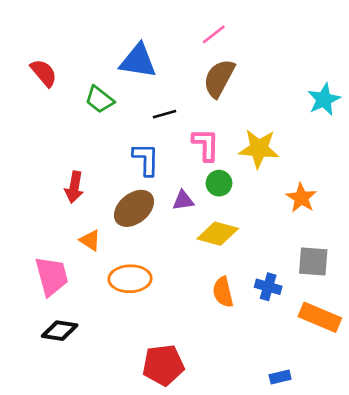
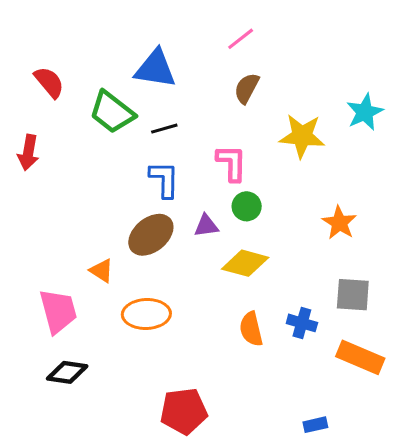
brown semicircle: (219, 78) -> (247, 88), size x0.7
green trapezoid: (99, 99) -> (112, 112), size x1.4
black line: (165, 114) -> (164, 129), moved
yellow star: (259, 149) -> (302, 136), moved
red arrow: (74, 187) -> (28, 152), moved

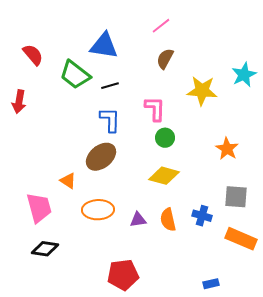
purple triangle: (206, 226) -> (138, 220), moved

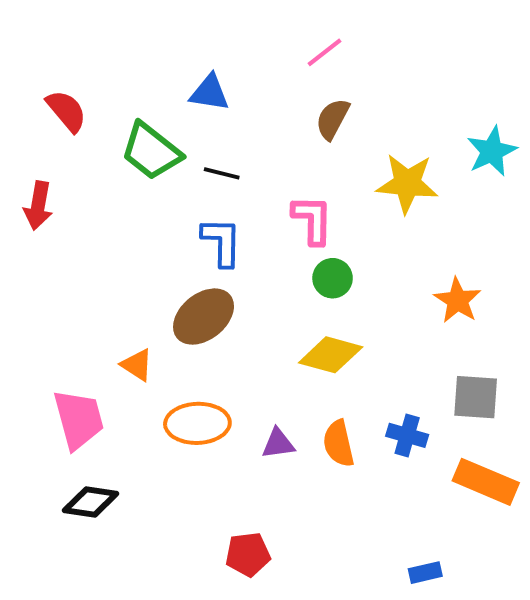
blue triangle: (104, 46) -> (210, 93), size x0.7
black line: (110, 86) -> (222, 173), turned 30
red pentagon: (123, 275) -> (248, 554), size x0.7

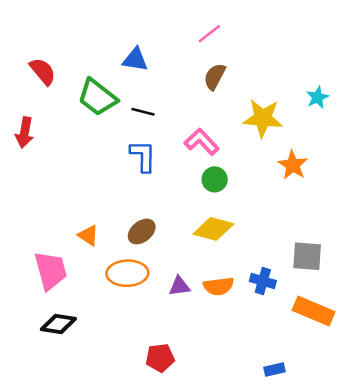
cyan star: (492, 151) -> (317, 97), size x0.7
pink L-shape: (312, 220) -> (202, 142), turned -44
orange star: (458, 300) -> (293, 165), moved
brown ellipse: (204, 317) -> (142, 232), moved, size x0.7
orange semicircle: (339, 444) -> (219, 286), turned -84

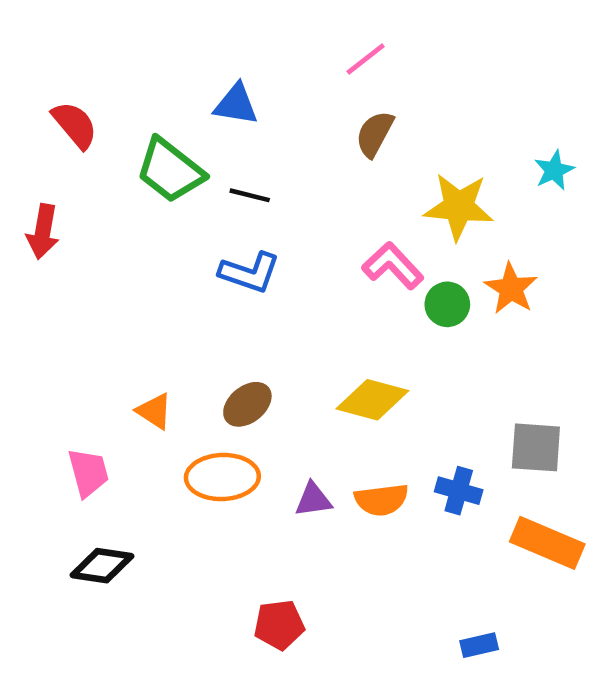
pink L-shape: (202, 142) -> (393, 266), moved
blue L-shape: (143, 156) -> (250, 273), turned 108
green circle: (215, 179) -> (447, 304), moved
pink trapezoid: (51, 271) -> (88, 472), size x0.7

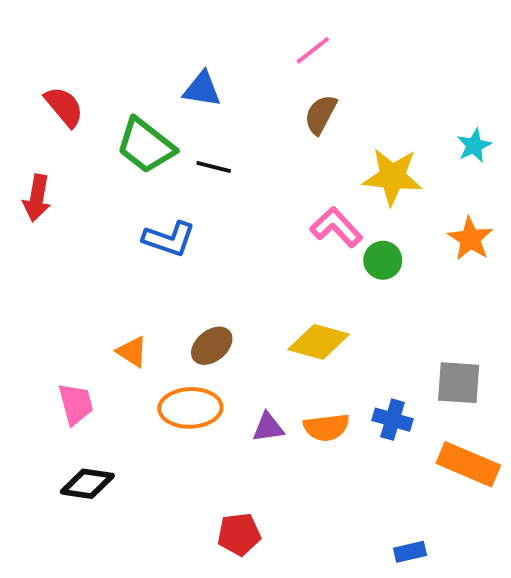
blue L-shape: (250, 273) -> (169, 239), moved
orange star: (511, 288) -> (470, 239), moved

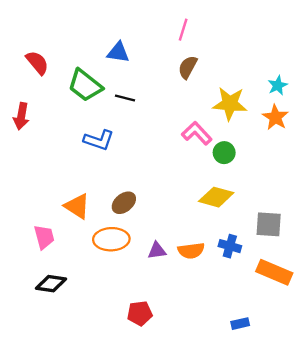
pink line: (313, 50) -> (183, 30), turned -35
orange star: (470, 239) -> (275, 117), moved
yellow diamond: (319, 342) -> (216, 197), moved
orange triangle: (132, 352) -> (77, 206), size x1.4

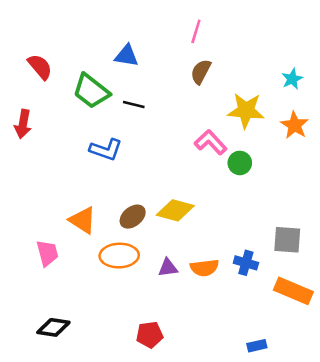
cyan star: (278, 85) -> (292, 79), moved
yellow diamond: (216, 197) -> (175, 210), moved
black diamond: (51, 284) -> (53, 327), moved

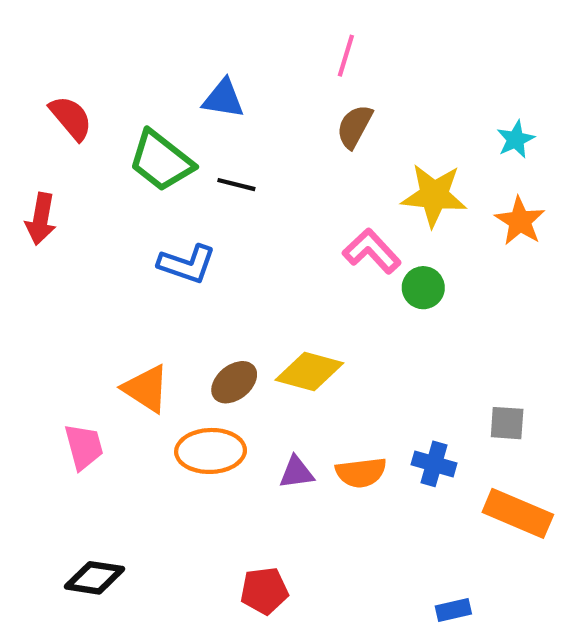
gray square: (287, 240) -> (507, 423), size x0.7

